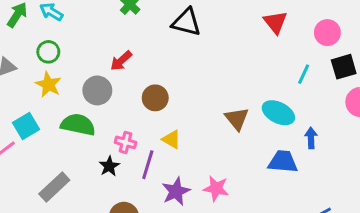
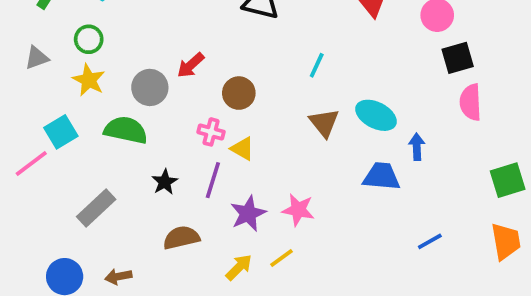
red arrow: (121, 61) -> (191, 65), moved
cyan line: (304, 74) -> (317, 65), moved
brown circle: (155, 98) -> (239, 93), moved
pink cross: (126, 142) -> (211, 132), moved

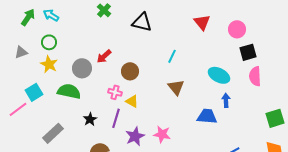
cyan ellipse: (376, 115) -> (219, 75), moved

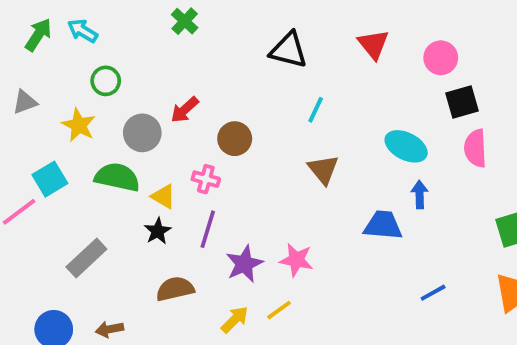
black triangle: (142, 22) -> (289, 50), moved
green circle: (49, 42) -> (106, 81), moved
yellow triangle: (132, 101) -> (163, 196), moved

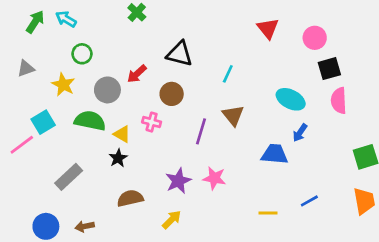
black triangle: (289, 50) -> (180, 54), moved
blue arrow: (420, 194) -> (300, 133), turned -144
purple line: (208, 229) -> (201, 131), moved
yellow line: (279, 310) -> (268, 213), moved, turned 36

